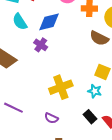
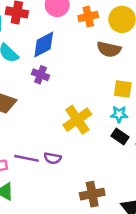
black rectangle: (90, 117) -> (120, 137), moved
purple semicircle: (51, 118) -> (53, 158), moved

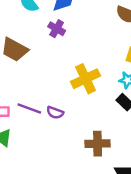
brown cross: (92, 194) -> (98, 144), moved

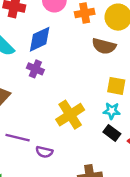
purple line: (29, 108) -> (18, 138), moved

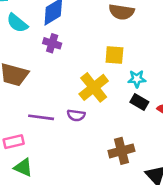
yellow square: (116, 86) -> (114, 55), moved
purple semicircle: (44, 152) -> (76, 115), moved

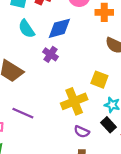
purple semicircle: (76, 115) -> (82, 132), moved

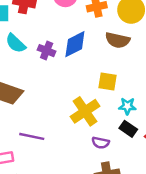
blue diamond: (59, 28) -> (75, 44), moved
purple cross: (50, 54) -> (47, 51), moved

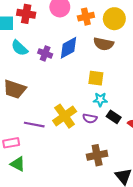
cyan star: (127, 106) -> (100, 100), moved
yellow cross: (85, 111) -> (65, 116), moved
purple semicircle: (101, 143) -> (90, 118), moved

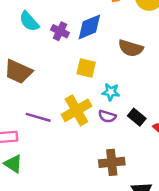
brown semicircle: (104, 44) -> (131, 48), moved
yellow square: (96, 78) -> (86, 68), moved
cyan star: (100, 100) -> (111, 92), moved

